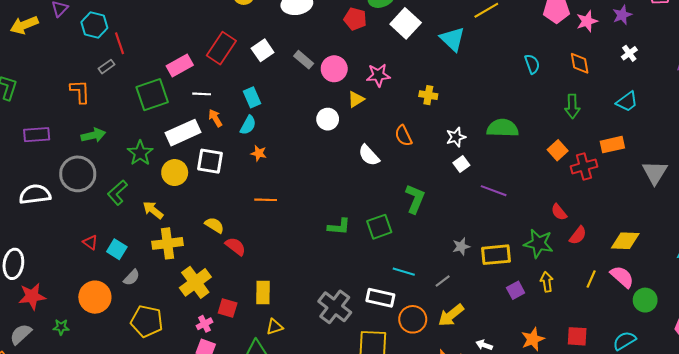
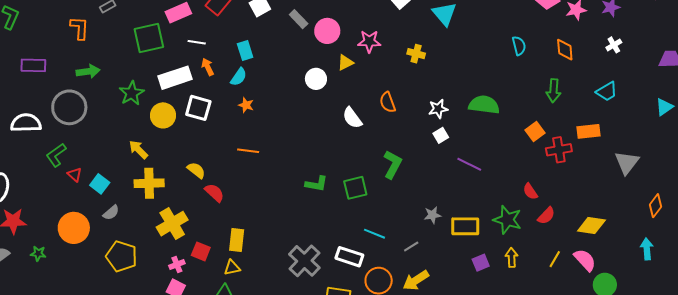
yellow cross: (428, 95) -> (416, 54), moved
green L-shape: (117, 193) -> (56, 155), moved
yellow triangle: (274, 327) -> (232, 268), moved

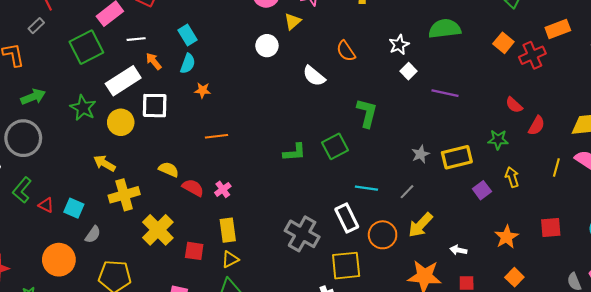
green star: (507, 220) -> (498, 140), size x0.7
white rectangle: (349, 257) -> (347, 218), turned 60
pink cross: (177, 264) -> (223, 189), moved

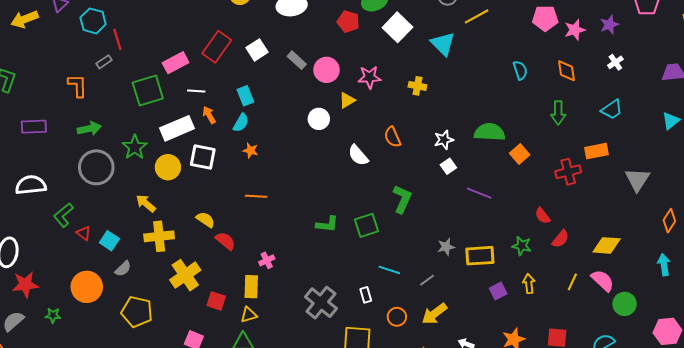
orange square: (503, 43) -> (520, 154), moved
gray circle: (23, 138) -> (96, 167), moved
pink cross: (223, 189) -> (267, 260), moved
white rectangle: (347, 218) -> (366, 295), size x0.6
orange circle: (383, 235) -> (397, 317), size x0.7

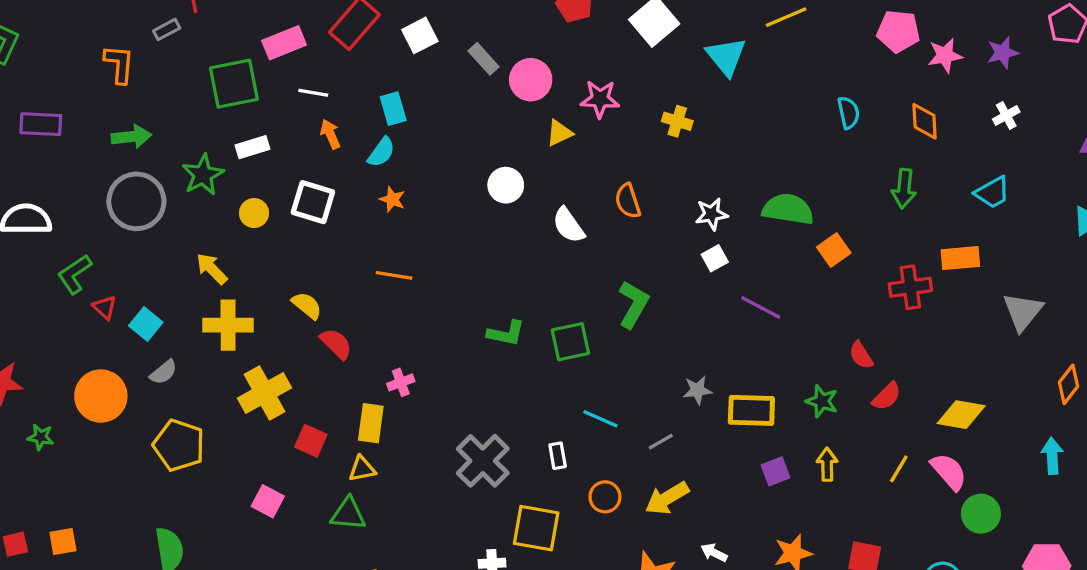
white circle: (319, 119) -> (506, 185), moved
white rectangle: (177, 128) -> (253, 147), moved, size x0.6
yellow circle: (168, 167) -> (254, 213), size x0.7

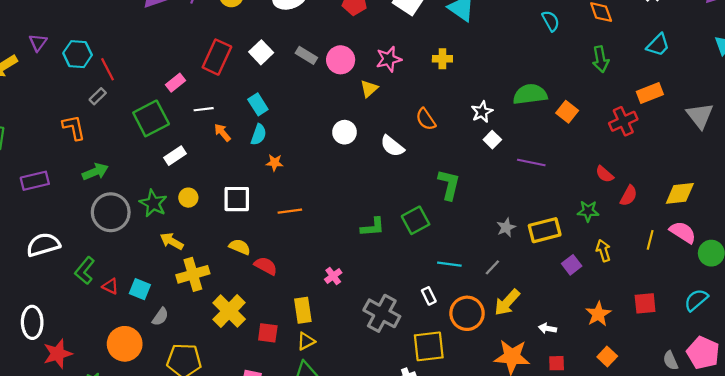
pink rectangle: (284, 43) -> (175, 83), size x0.7
green star: (203, 175) -> (153, 203), moved
white square: (313, 202) -> (237, 199), moved
pink cross: (401, 382) -> (333, 276), moved
orange circle: (605, 497) -> (467, 313), size x1.6

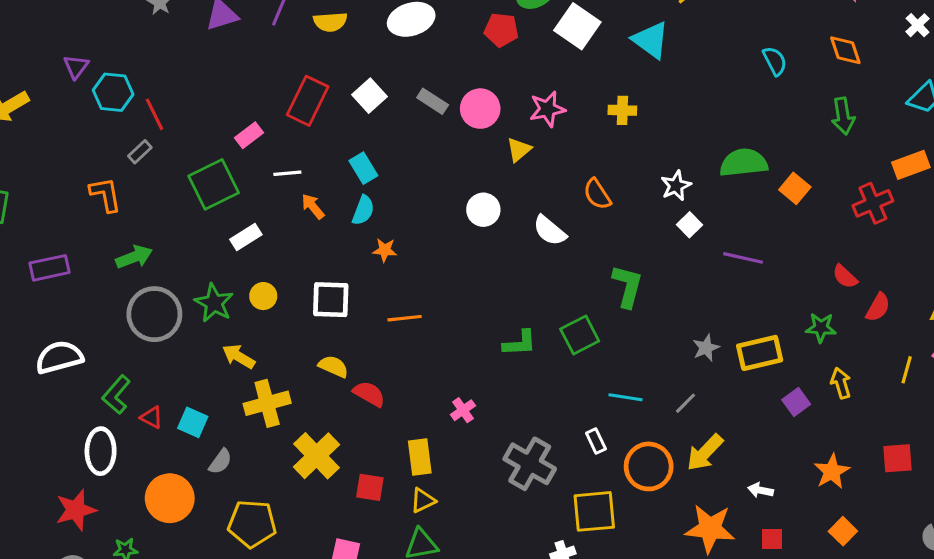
purple triangle: (38, 43) -> (76, 67), moved
white ellipse: (32, 322) -> (101, 451), moved

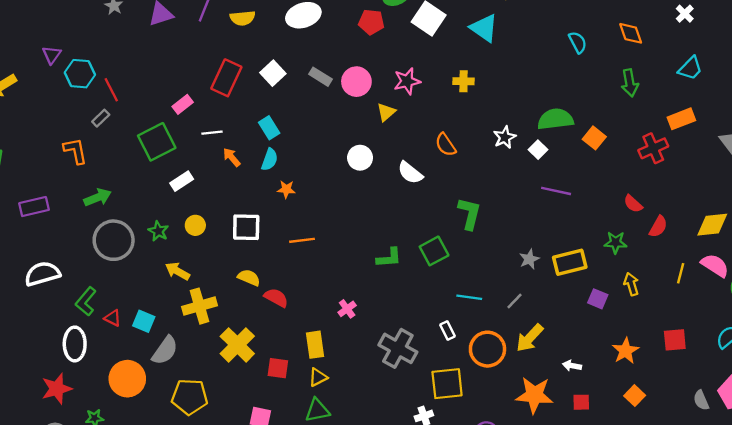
white square: (689, 225) -> (538, 150), moved
green star: (214, 303) -> (158, 231), size x0.7
purple square: (796, 402) -> (598, 299), turned -30
gray semicircle: (220, 461) -> (165, 350), size x1.5

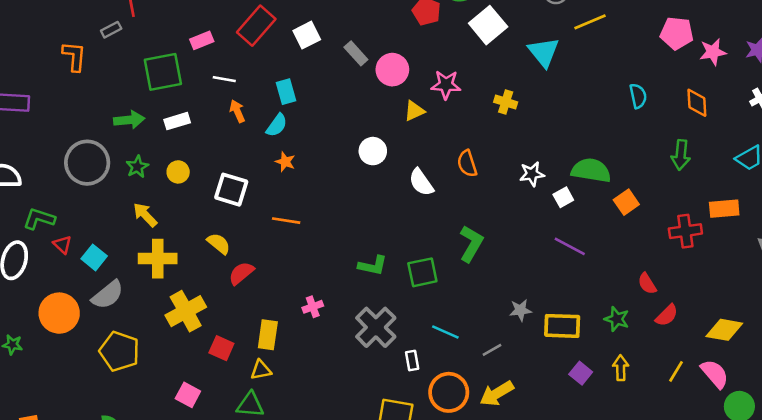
green arrow: (98, 197) -> (129, 120), moved
red semicircle: (276, 298) -> (241, 273), turned -85
green L-shape: (86, 301) -> (39, 219), turned 52
gray cross: (398, 348) -> (376, 327), moved

